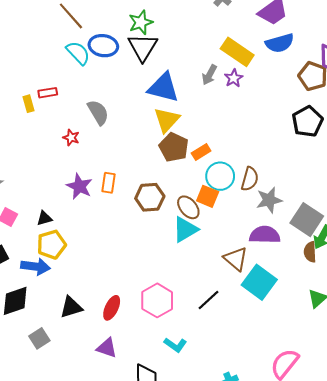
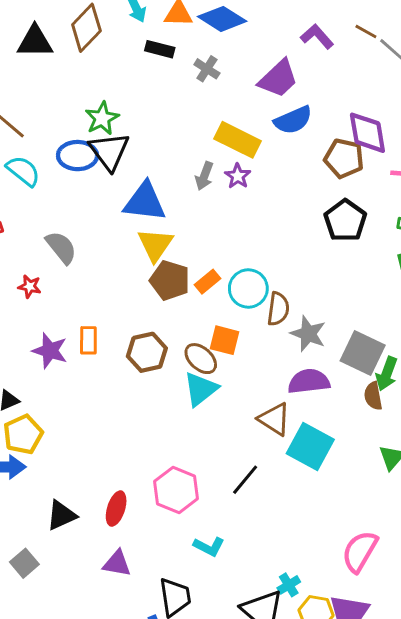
blue ellipse: (103, 46) -> (78, 156), moved
cyan circle: (220, 176) -> (248, 288), moved
gray star: (269, 200) -> (308, 334), turned -30

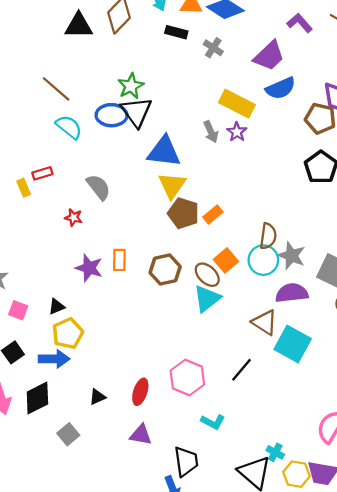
gray arrow: (204, 176) -> (211, 132), turned -45
cyan circle: (248, 288) -> (263, 260), moved
orange square: (225, 340) -> (226, 260), turned 35
black triangle: (61, 515) -> (97, 397), size x0.7
cyan cross: (289, 585) -> (275, 452), turned -30

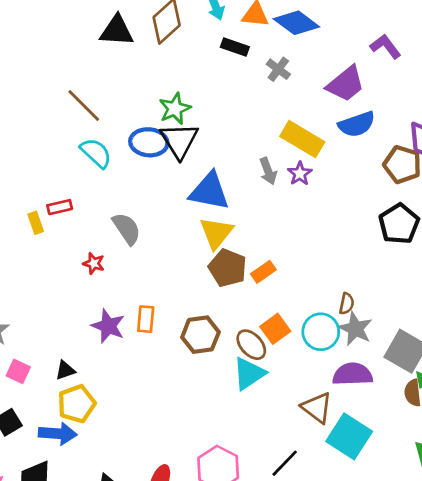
brown semicircle: (268, 236) -> (347, 304), moved, size x0.7

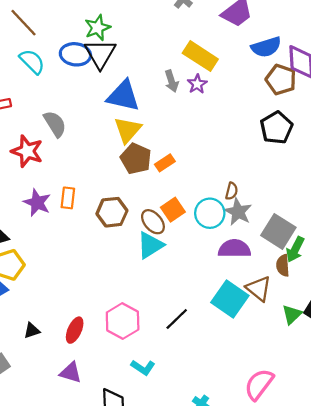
blue semicircle: (357, 124) -> (266, 47), moved
red star: (94, 263) -> (27, 151), size x1.8
brown triangle: (317, 408) -> (259, 289), moved

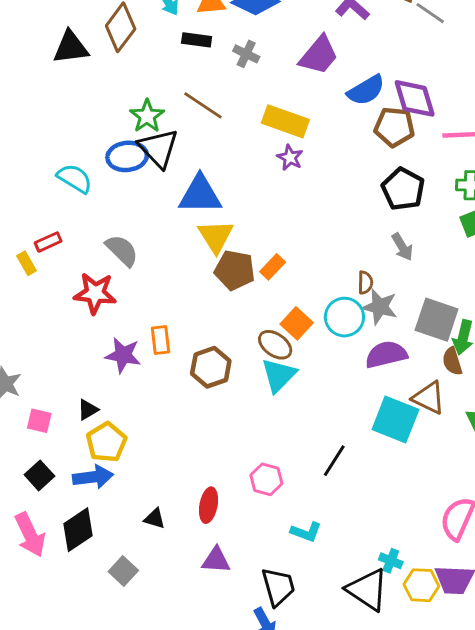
brown line: (24, 23) -> (203, 105), moved
gray arrow: (172, 81) -> (402, 247), moved
brown hexagon: (112, 212) -> (211, 367), moved
pink hexagon: (123, 321) -> (266, 479), size x0.7
black triangle: (32, 331) -> (155, 519), turned 48

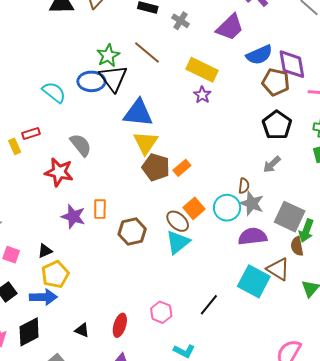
gray arrow: (402, 247) -> (272, 164), turned 72

